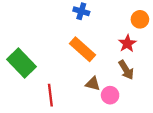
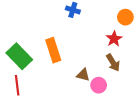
orange rectangle: (82, 49) -> (53, 50), moved, turned 30
red line: (50, 95) -> (17, 85), moved

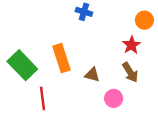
brown triangle: (83, 75) -> (92, 75), moved
red line: (17, 85) -> (42, 98), moved

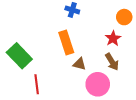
orange rectangle: (61, 58) -> (66, 43), moved
pink circle: (114, 98) -> (98, 84), size x1.5

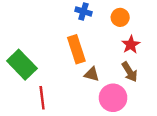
orange circle: (124, 17) -> (120, 17), moved

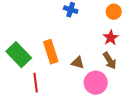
orange circle: (120, 17) -> (114, 12), moved
orange rectangle: (76, 49) -> (51, 52), moved

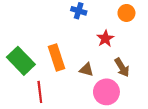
red star: (111, 38) -> (105, 39), moved

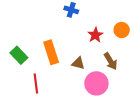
orange circle: (126, 13) -> (122, 30), moved
green rectangle: (21, 61) -> (19, 55), size x0.7

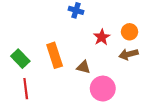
brown arrow: (111, 61) -> (128, 54), moved, turned 108
red line: (36, 83) -> (26, 89), moved

